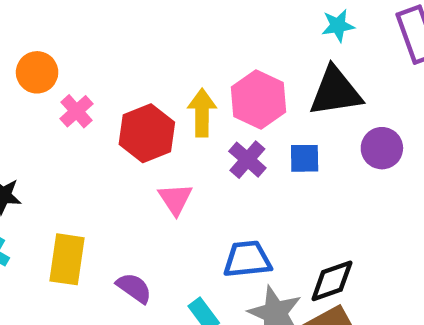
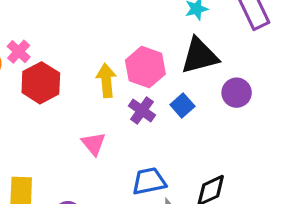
pink cross: (76, 111) -> (19, 52), moved
red hexagon: (147, 133) -> (41, 83), moved
blue square: (305, 158) -> (182, 105), turned -35

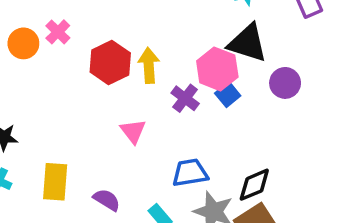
black triangle: (200, 56) -> (248, 43), turned 30
pink hexagon: (145, 67) -> (217, 69), moved
red hexagon: (41, 83) -> (110, 62), moved

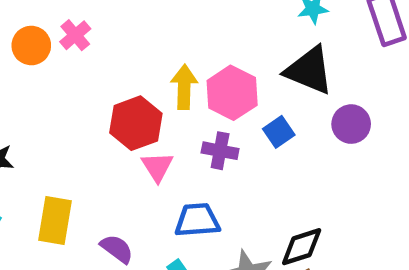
red hexagon: (110, 62) -> (136, 123), moved
pink hexagon: (217, 69) -> (232, 93), moved
purple cross: (185, 98) -> (220, 151), moved, turned -32
blue trapezoid: (190, 173) -> (197, 220), moved

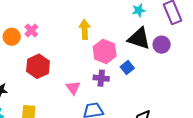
yellow arrow: (184, 87) -> (85, 29), moved
red hexagon: (136, 123) -> (38, 66), moved
purple circle: (351, 124) -> (162, 45), moved

